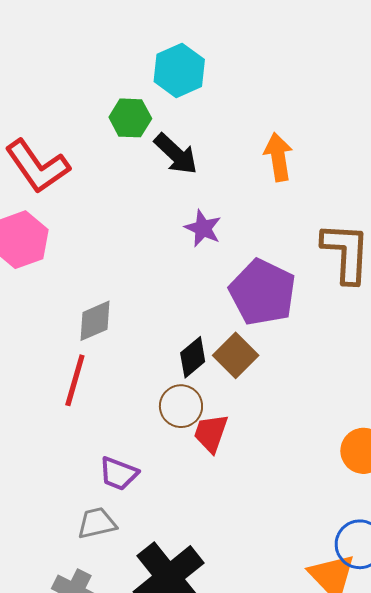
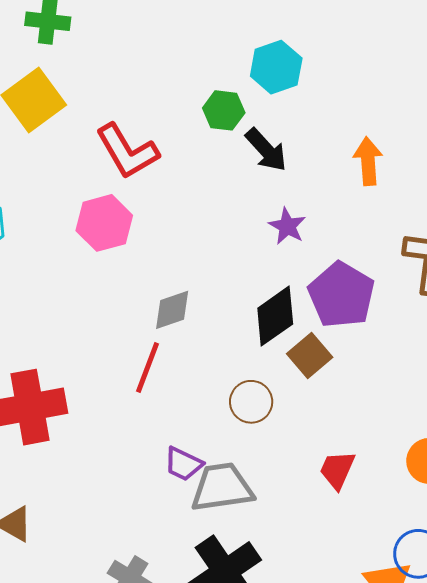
black diamond: (193, 357) -> (275, 316), moved, size x1.5
red trapezoid: (211, 433) -> (337, 470), moved
gray trapezoid: (97, 523) -> (222, 487), moved, size x1.6

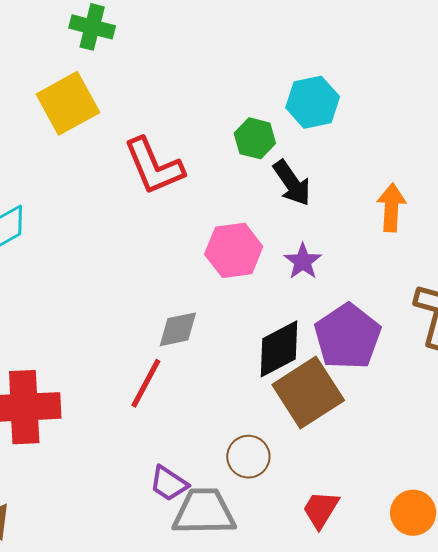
pink hexagon: (104, 223) -> (234, 250), moved
brown square: (310, 355) -> (308, 392), size x1.6
brown circle: (251, 402) -> (248, 457), moved

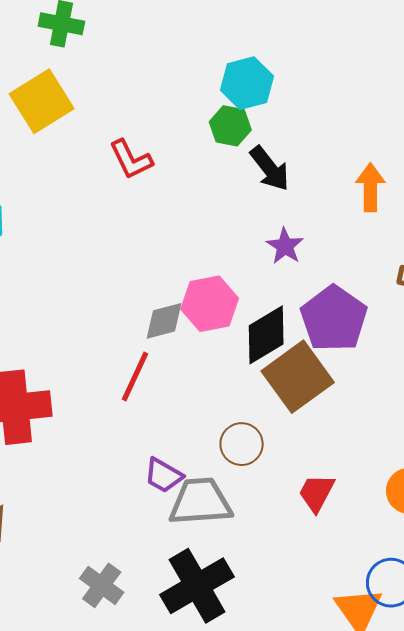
cyan hexagon: (313, 102) -> (247, 83), moved
red L-shape: (154, 166) -> (131, 159), size x0.7
pink hexagon: (234, 250) -> (210, 304), moved

